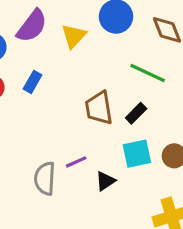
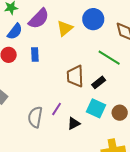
blue rectangle: (32, 82) -> (35, 54), turned -40
cyan square: (137, 154) -> (96, 108), turned 30
purple line: (76, 162) -> (57, 109), turned -40

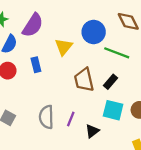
blue circle: (93, 19) -> (94, 32), moved
yellow triangle: (65, 28) -> (64, 47), moved
gray semicircle: (35, 117) -> (46, 117), moved

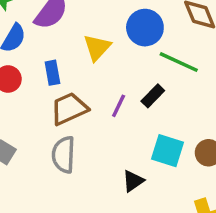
brown trapezoid: (84, 80) -> (69, 109), moved, turned 75
black rectangle: (111, 82) -> (153, 96), moved
purple line: (71, 119) -> (119, 106), moved

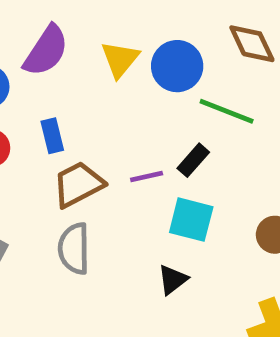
yellow triangle: (97, 48) -> (120, 59), moved
purple line: (119, 106) -> (147, 177), turned 55
cyan square: (168, 151) -> (191, 220), moved

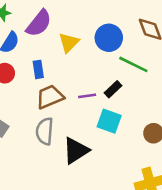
yellow triangle: (120, 59) -> (69, 43), moved
black triangle: (173, 280) -> (76, 151), moved, size x1.6

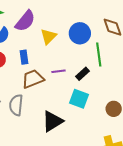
green line: (133, 64) -> (99, 55), turned 55
purple line: (87, 96) -> (58, 71), moved
gray semicircle: (45, 131) -> (16, 105), moved

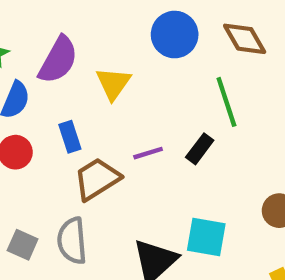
blue circle: (80, 33) -> (175, 35), moved
cyan square: (79, 99) -> (206, 237), moved

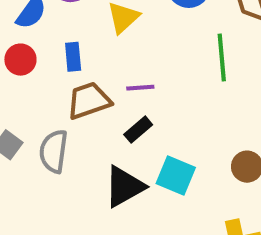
black rectangle: (200, 149) -> (138, 130), moved

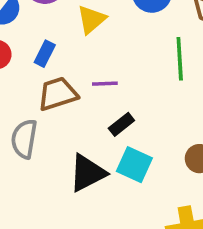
blue rectangle: (73, 57) -> (45, 54), turned 30
black rectangle: (138, 130) -> (121, 124), moved

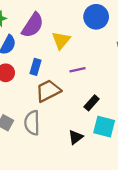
purple line: (105, 84) -> (77, 70), moved
black triangle: (87, 173) -> (76, 137), size x0.6

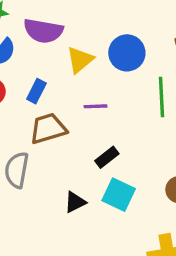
blue circle: (96, 17) -> (127, 53), moved
purple semicircle: (33, 25) -> (43, 31), turned 56

